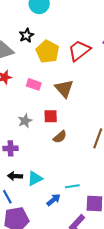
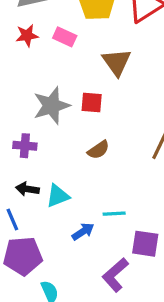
pink rectangle: (34, 84) -> (65, 37), moved
gray star: (25, 121) -> (51, 106), size x1.6
brown semicircle: (60, 137) -> (98, 150), moved

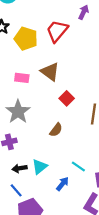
pink rectangle: (65, 37) -> (22, 78), moved
red square: (92, 103) -> (67, 98), moved, turned -32
cyan line: (114, 214) -> (78, 167), turned 56

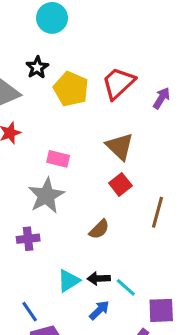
purple arrow: (84, 12) -> (161, 98), moved
brown triangle: (50, 72) -> (120, 146), moved
pink rectangle: (22, 78) -> (58, 159), moved
black arrow: (20, 168) -> (99, 278), moved

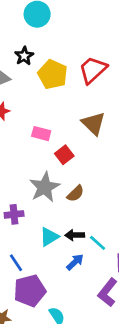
red square: (120, 184) -> (64, 155), moved
gray star: (46, 196) -> (45, 187), moved
purple cross: (28, 239) -> (14, 214), moved

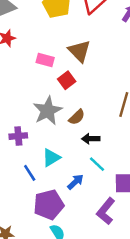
brown triangle: (93, 124) -> (79, 51), moved
black arrow: (75, 235) -> (91, 139), moved
blue line: (16, 263) -> (30, 173), moved
purple pentagon: (30, 291) -> (49, 205), moved

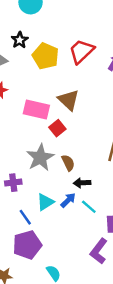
pink rectangle: (45, 60) -> (36, 109), size x1.5
brown semicircle: (77, 117) -> (68, 163), turned -70
blue arrow: (75, 182) -> (68, 200), moved
purple pentagon: (49, 205) -> (27, 245), moved

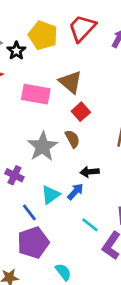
black star: (20, 40) -> (16, 51), moved
red square: (57, 128) -> (81, 112), moved
brown semicircle: (68, 163) -> (72, 139), moved
purple cross: (13, 183) -> (14, 175), turned 35
cyan line: (89, 207) -> (90, 225), moved

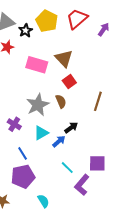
black arrow: (90, 172) -> (71, 128), turned 144
cyan triangle: (50, 195) -> (41, 133), moved

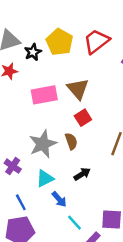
pink rectangle: (37, 65) -> (44, 95), turned -30
blue arrow: (59, 141) -> (59, 199), moved, turned 88

